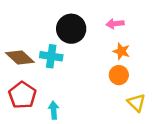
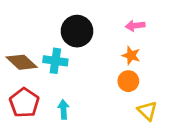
pink arrow: (115, 24) -> (135, 26), moved
cyan arrow: (54, 110) -> (63, 109), moved

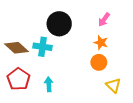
pink arrow: (135, 26) -> (104, 20), turned -48

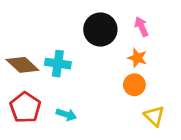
pink arrow: (104, 20) -> (141, 27), turned 120
black circle: (59, 24) -> (100, 29), moved
cyan arrow: (49, 84) -> (66, 115), turned 112

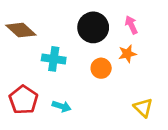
orange star: (137, 58) -> (127, 54), turned -30
brown diamond: (22, 65) -> (21, 30), moved
orange circle: (134, 85) -> (101, 68), moved

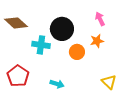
black circle: (93, 27) -> (62, 29), moved
cyan arrow: (62, 106) -> (57, 84), moved

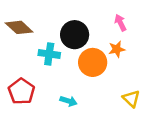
orange circle: (77, 52) -> (93, 62), size x1.5

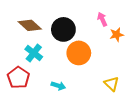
brown diamond: (19, 27) -> (30, 25), moved
orange star: (117, 49) -> (117, 35), moved
cyan cross: (49, 54) -> (34, 53), moved, turned 30

